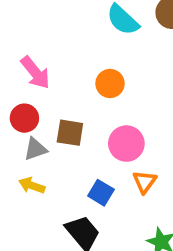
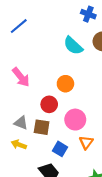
red circle: (24, 118) -> (49, 104), moved
brown square: (70, 133) -> (42, 127), moved
gray triangle: (35, 149) -> (21, 123), turned 40

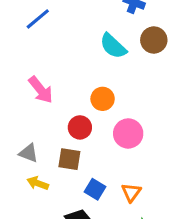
pink circle: (75, 120) -> (128, 133), moved
gray triangle: (21, 123) -> (29, 153), moved
orange triangle: (86, 142) -> (131, 192), moved

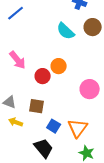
red circle: (80, 127) -> (43, 76), moved
pink circle: (128, 133) -> (90, 89), moved
orange triangle: (131, 192) -> (78, 128), size x1.5

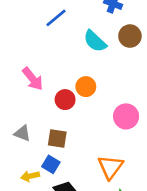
blue line: (16, 13) -> (56, 18), moved
yellow arrow: (16, 122) -> (30, 176), moved, turned -32
blue square: (54, 126) -> (51, 164), moved

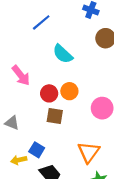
cyan semicircle: (95, 41) -> (63, 54), moved
orange circle: (86, 87) -> (69, 91), moved
brown square: (57, 138) -> (55, 116), moved

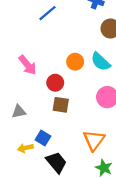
cyan semicircle: (63, 54) -> (101, 62), moved
orange circle: (69, 91) -> (75, 62), moved
gray triangle: (12, 123) -> (19, 111), turned -32

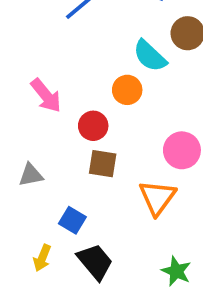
cyan semicircle: (101, 62) -> (150, 56), moved
orange triangle: (94, 140) -> (157, 198), moved
yellow arrow: (25, 148) -> (42, 258), moved, turned -56

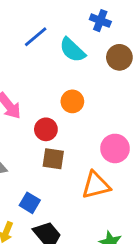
cyan semicircle: (150, 56) -> (72, 50), moved
orange triangle: (157, 198) -> (96, 185), turned 40

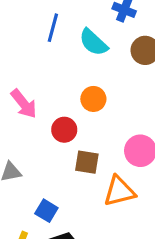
blue line: (36, 37) -> (53, 28), turned -35
brown square: (53, 159) -> (87, 162), moved

